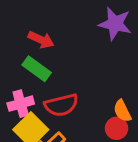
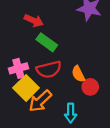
green rectangle: (37, 69) -> (47, 42), moved
orange semicircle: (122, 111) -> (78, 74), moved

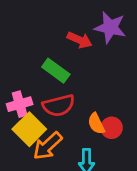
red arrow: (34, 21) -> (80, 40), moved
orange semicircle: (78, 74) -> (96, 124), moved

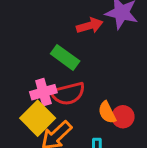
red arrow: (80, 40) -> (90, 26), turned -40
pink cross: (20, 104) -> (43, 92), moved

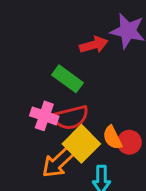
pink cross: (43, 92) -> (44, 116), turned 35
yellow square: (38, 118) -> (81, 144), moved

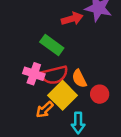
orange semicircle: (112, 138) -> (79, 79), moved
orange arrow: (58, 162) -> (45, 110), size x0.7

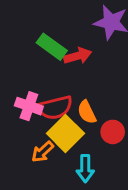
red arrow: (72, 19) -> (78, 56), moved
green rectangle: (52, 45) -> (52, 47), moved

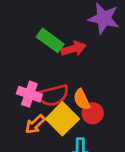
red circle: (113, 132) -> (93, 113), moved
orange arrow: (43, 152) -> (35, 124), moved

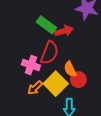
red semicircle: (53, 95) -> (50, 53), moved, turned -55

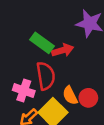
red semicircle: (50, 53) -> (46, 76), turned -30
red circle: (78, 80) -> (88, 98), moved

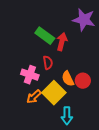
red arrow: (63, 50) -> (62, 42), turned -60
red semicircle: (46, 76) -> (48, 63), size x0.6

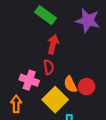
green rectangle: (45, 36) -> (45, 15), moved
red arrow: (62, 42) -> (53, 44), moved
orange arrow: (34, 97) -> (16, 104), moved, turned 133

